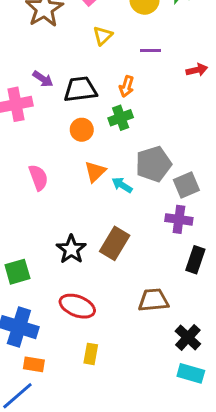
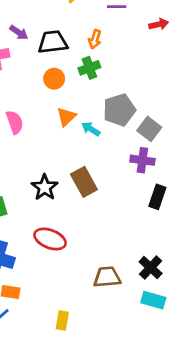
gray square: (186, 185) -> (149, 129), turned -30
brown rectangle: (115, 243) -> (84, 182), turned -60
brown trapezoid: (153, 300) -> (107, 277), moved
yellow rectangle: (91, 354) -> (62, 321), moved

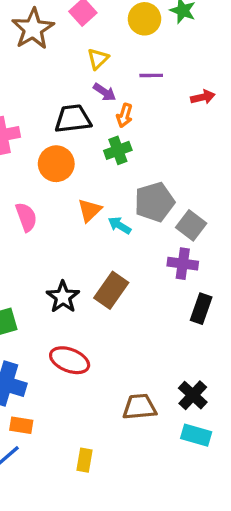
purple arrow: (19, 32) -> (105, 92), moved
orange circle: (54, 79) -> (56, 164), moved, size x1.4
brown rectangle: (84, 182) -> (111, 290), turned 64

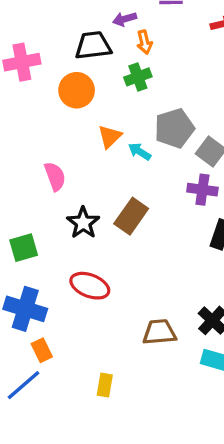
purple arrow: (105, 92) -> (125, 19), turned 130
orange arrow: (125, 115) -> (144, 42), turned -30
pink semicircle: (26, 217) -> (55, 176), moved
orange rectangle: (21, 425) -> (42, 350), turned 55

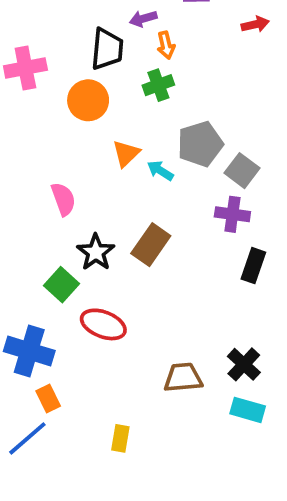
black trapezoid: (93, 45) -> (107, 49), turned 102
green square: (24, 248) -> (62, 285), moved, turned -32

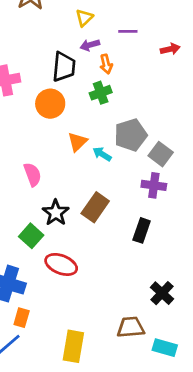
black rectangle: (253, 266) -> (142, 230), moved
brown trapezoid: (183, 378) -> (131, 327), moved
orange rectangle: (48, 399) -> (22, 318), turned 42
cyan rectangle: (248, 410) -> (165, 348), moved
yellow rectangle: (120, 438) -> (73, 346), size x1.6

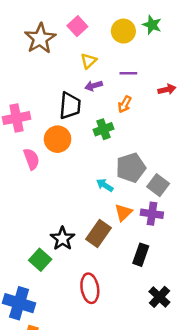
orange arrow: (106, 64) -> (125, 104), moved, turned 42
orange triangle: (77, 142) -> (123, 212), moved
pink semicircle: (32, 175) -> (31, 159), moved
red ellipse: (61, 264) -> (90, 288), moved, turned 60
black cross: (162, 293) -> (159, 297), moved

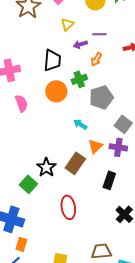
purple arrow: (94, 86) -> (80, 44), moved
orange circle: (58, 139) -> (56, 91), moved
gray pentagon: (131, 168) -> (101, 97), moved

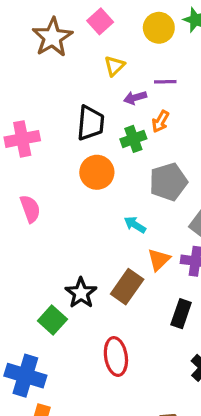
green cross: (79, 79) -> (133, 139), moved
pink semicircle: (21, 103) -> (30, 209), moved

